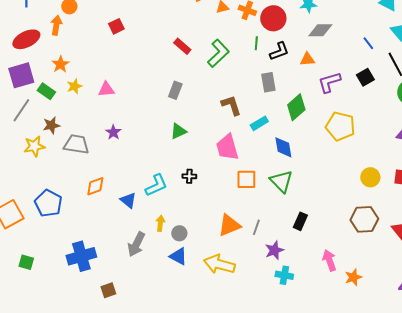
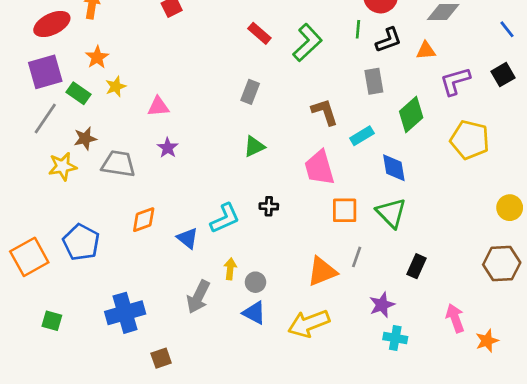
pink triangle: (106, 89) -> (158, 107), moved
gray line: (256, 227) -> (357, 257), moved
yellow arrow: (219, 264) -> (309, 323), turned -36

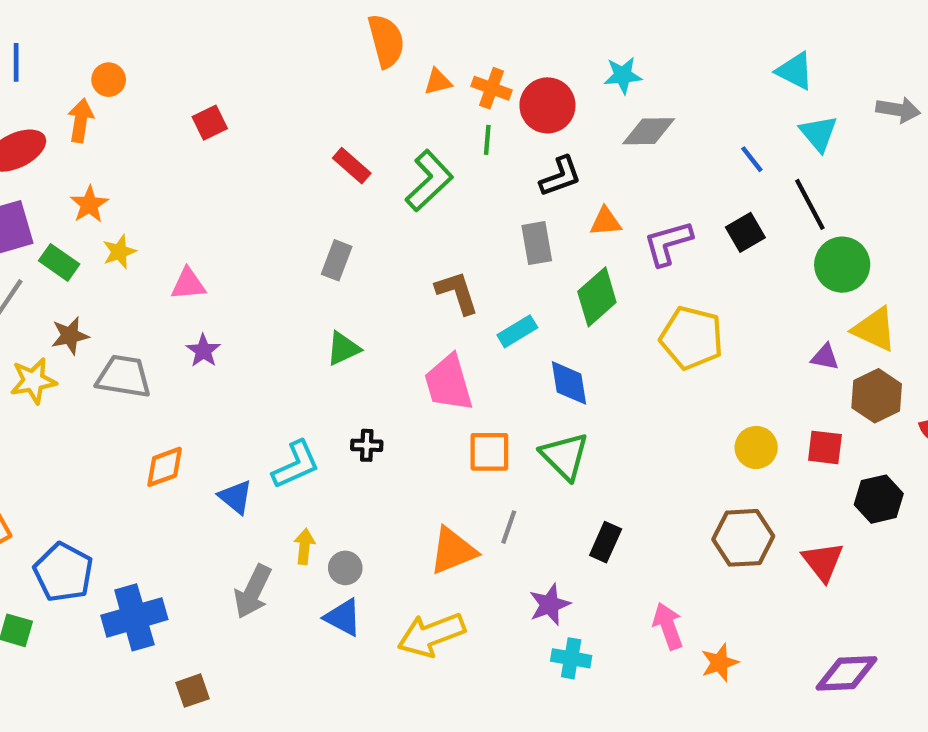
green line: (358, 29) -> (487, 140), moved
orange triangle: (426, 51) -> (606, 222), moved
blue pentagon: (81, 242) -> (63, 572), moved

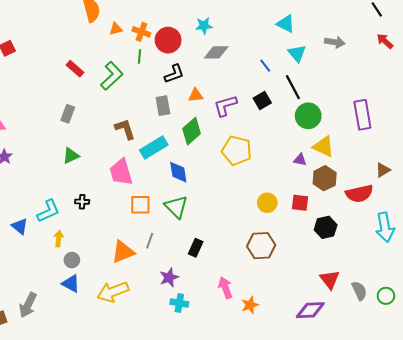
cyan rectangle: (517, 331) -> (154, 148), size x1.5
yellow arrow: (304, 546) -> (59, 239), moved
red triangle: (823, 561) -> (330, 279), moved
gray arrow: (253, 592) -> (28, 305), moved

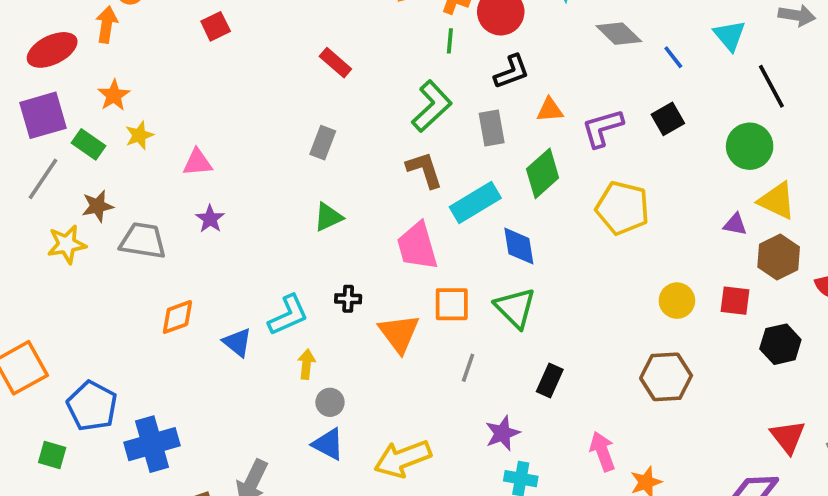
gray diamond: (216, 52) -> (619, 34), moved, turned 45
green L-shape: (112, 76) -> (432, 106), moved
black line: (293, 87) -> (771, 86), moved
orange triangle: (123, 252) -> (399, 333), moved, turned -45

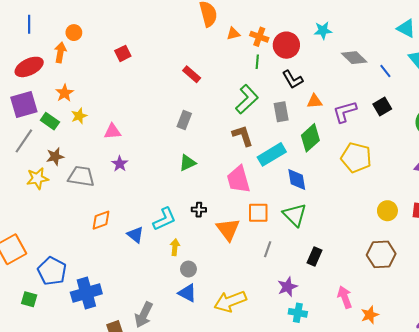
black L-shape: (512, 72) -> (293, 79), turned 80

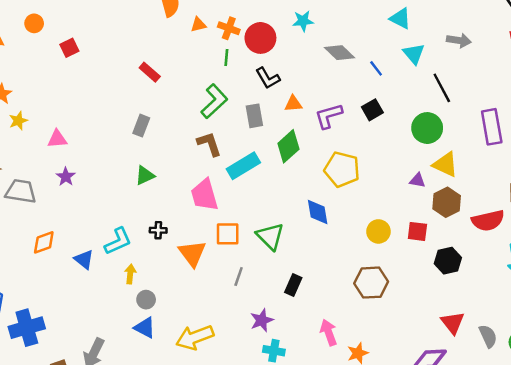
orange circle: (74, 33) -> (34, 23), moved
blue diamond: (297, 179) -> (318, 212), moved

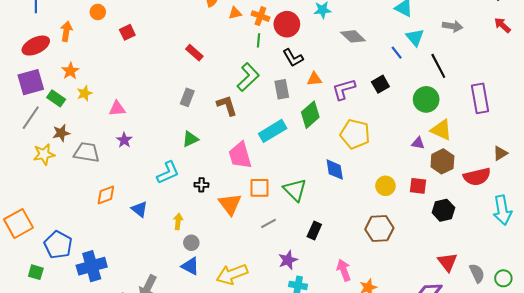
blue line: (376, 68) -> (397, 53), moved
brown L-shape: (209, 144) -> (227, 106), moved
cyan L-shape: (118, 241) -> (168, 173), moved
gray line: (239, 276) -> (269, 223), turned 42

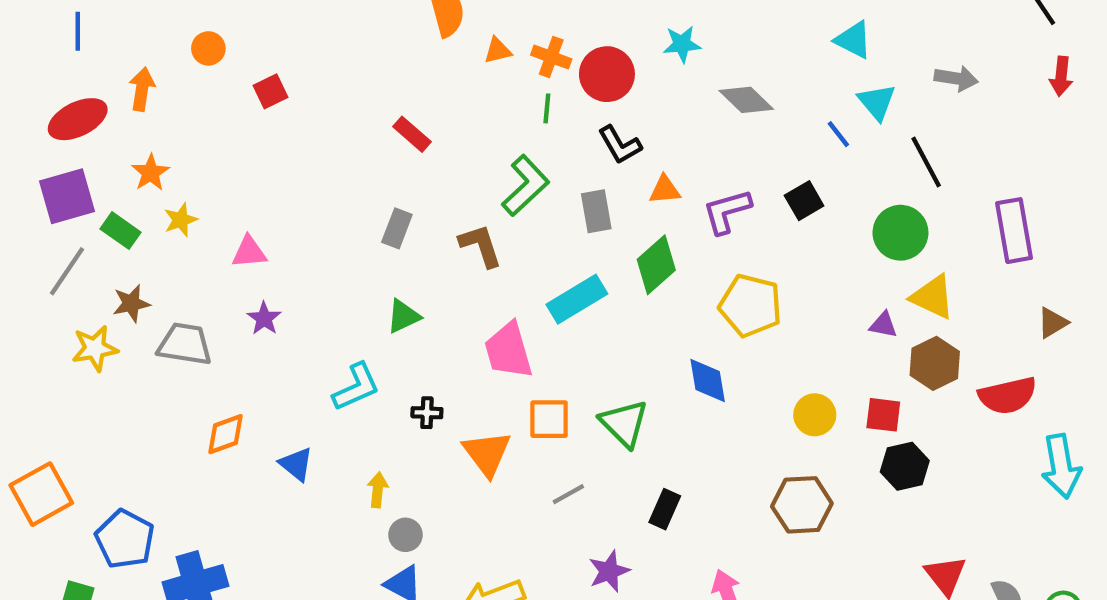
red arrow: (502, 25) -> (1061, 76), turned -126
brown triangle: (500, 153) -> (1053, 323), moved
black hexagon: (443, 210) -> (905, 466), moved

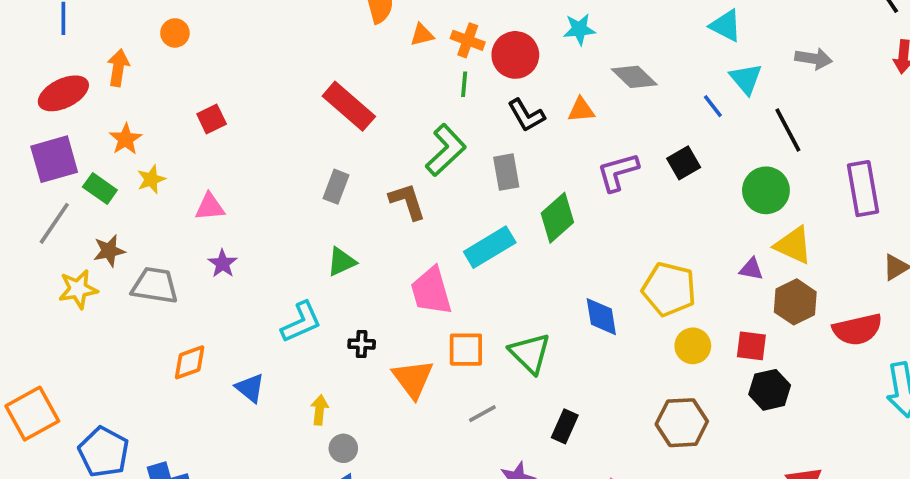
red square: (271, 91) -> (212, 119), moved
red rectangle: (412, 134) -> (349, 106), size x1.6
orange triangle: (665, 190) -> (581, 110), moved
yellow pentagon: (750, 306) -> (669, 289), moved

